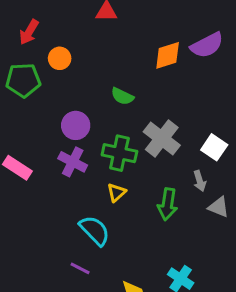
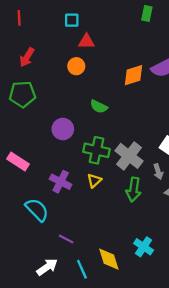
orange circle: (60, 58) -> (76, 66), moved
gray cross: (162, 139) -> (129, 156), moved
purple cross: (73, 162) -> (61, 182), moved
cyan semicircle: (95, 230) -> (37, 210), moved

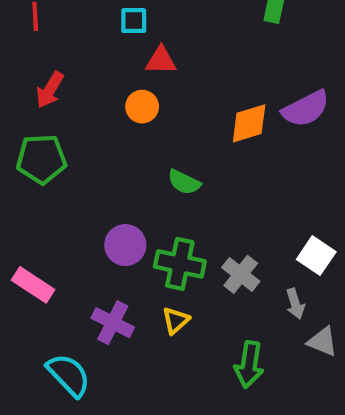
purple circle: (63, 129) -> (125, 245), moved
gray cross: (129, 156) -> (241, 274), size x0.7
green arrow: (133, 190) -> (249, 365), moved

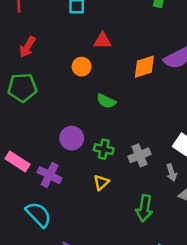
red triangle: (161, 60) -> (103, 41), moved
orange circle: (142, 107) -> (82, 67), moved
green cross: (180, 264) -> (104, 149), size x0.7
gray cross: (241, 274) -> (139, 155), turned 30
purple cross: (113, 323) -> (50, 175), moved

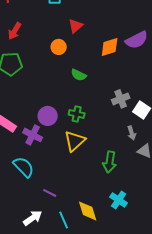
red triangle: (103, 41) -> (76, 26), turned -42
purple circle: (72, 138) -> (48, 116), moved
gray cross: (139, 155) -> (121, 99), moved
yellow triangle: (101, 182) -> (75, 141), size x1.6

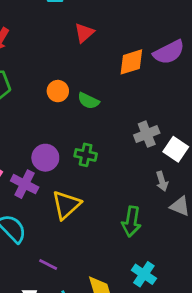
orange circle: (59, 47) -> (58, 91), moved
yellow triangle: (75, 141) -> (66, 205), moved

